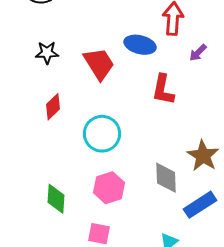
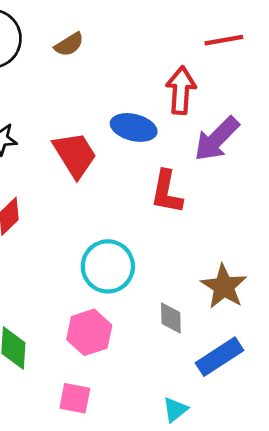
purple arrow: (198, 53) -> (217, 139), size x1.8
cyan circle: (102, 134) -> (108, 266), moved
gray diamond: (166, 178) -> (171, 318), size x0.7

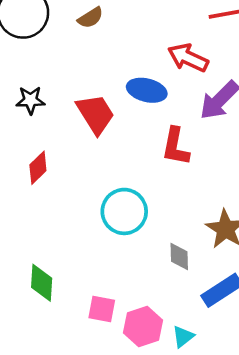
red arrow: (181, 90) -> (188, 58), turned -69
pink hexagon: (89, 332) -> (143, 326), moved
pink square: (75, 398) -> (102, 309), moved

